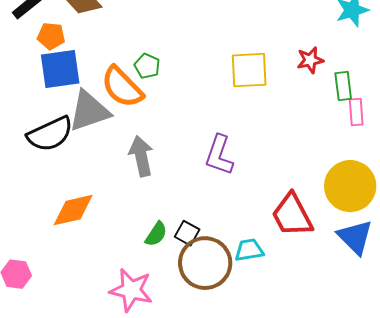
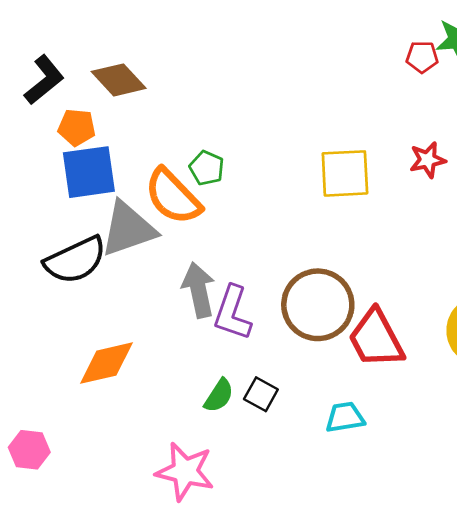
purple L-shape: (219, 155) -> (232, 313), moved
red trapezoid: (292, 215) -> (376, 339), moved
brown circle: (205, 263) -> (318, 305), moved

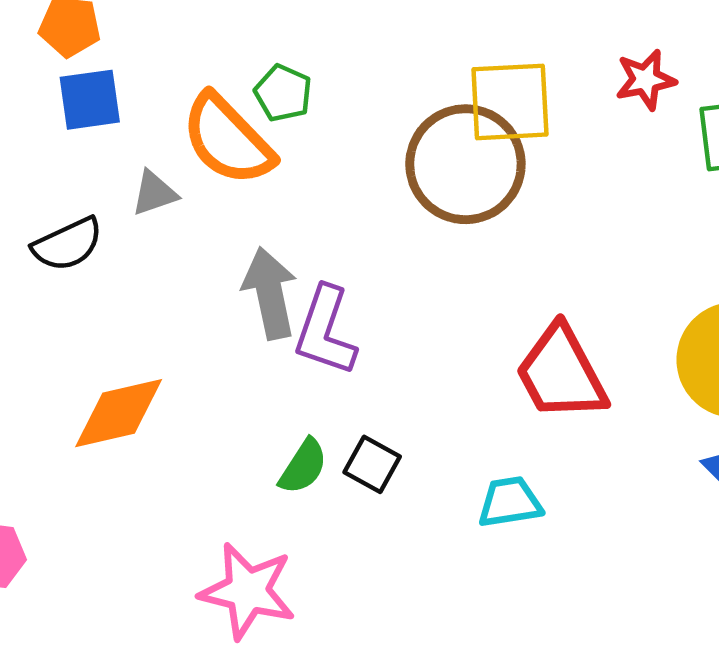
blue square: (89, 172) -> (90, 100), size x0.7
gray triangle: (128, 229) -> (154, 193), size x0.5
black semicircle: (75, 260) -> (68, 244), size x0.7
brown circle: (318, 305) -> (465, 164), moved

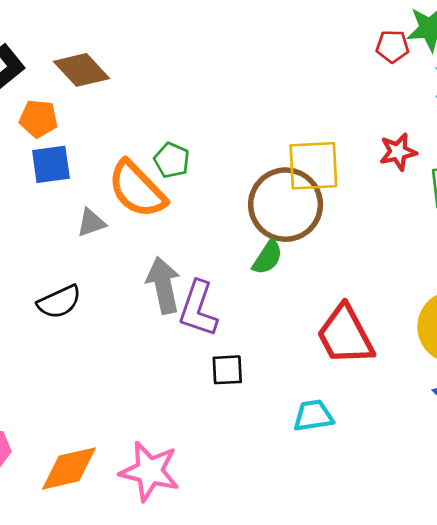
black semicircle: (68, 244) -> (59, 302), moved
orange diamond: (119, 413) -> (69, 468), moved
black square: (372, 464) -> (227, 370), moved, turned -32
green semicircle: (303, 467) -> (268, 257), moved

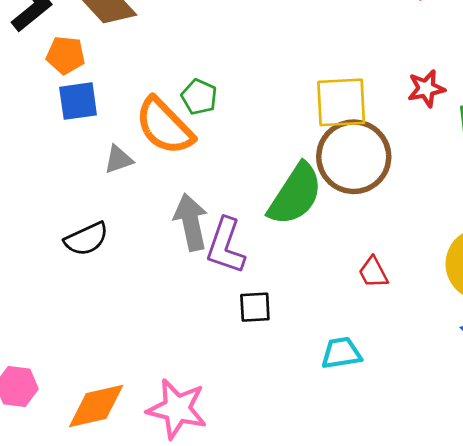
brown circle: (286, 205) -> (354, 157), moved
green semicircle: (268, 257) -> (295, 194), size x1.8
red trapezoid: (345, 335) -> (373, 272), size x0.5

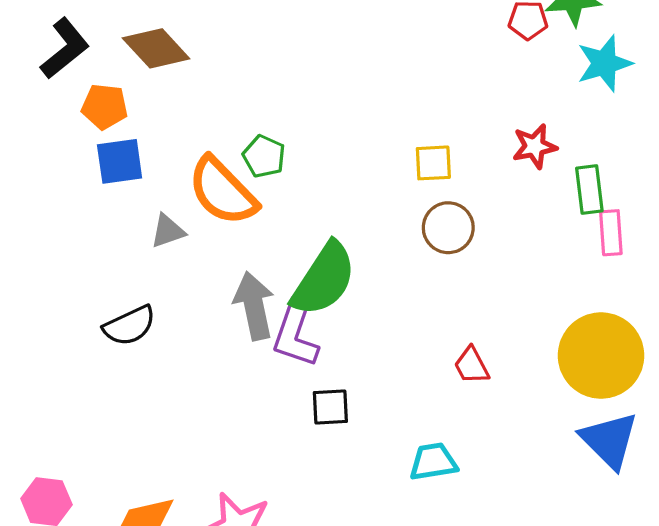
yellow square: (341, 102) -> (433, 163), size x0.6
brown circle: (354, 157) -> (448, 228), size x0.6
green semicircle: (295, 194) -> (324, 279), moved

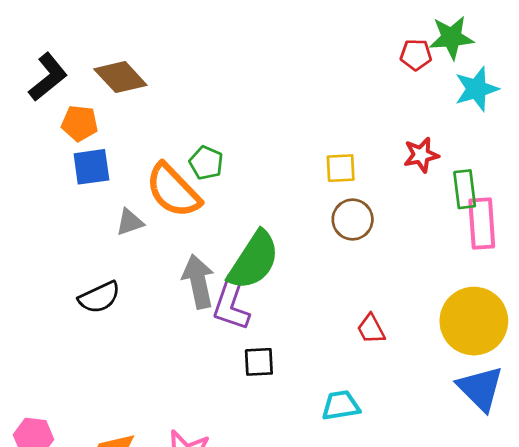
pink rectangle: (611, 233) -> (482, 223), size x1.4

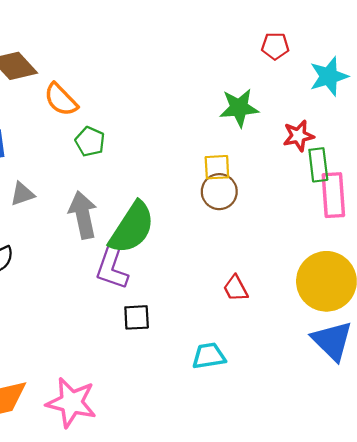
green star: (451, 38) -> (239, 108), moved
red star: (421, 155) -> (298, 136), moved
yellow square: (341, 168) -> (217, 167), moved
orange semicircle: (173, 190) -> (61, 100), moved, size x0.7
gray arrow: (198, 281) -> (83, 215), moved

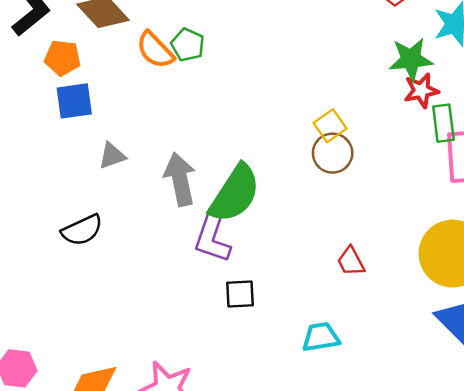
green star: (239, 108) -> (411, 59), moved
green pentagon: (90, 142) -> (188, 45), moved
yellow square: (217, 167) -> (330, 126), turned -32

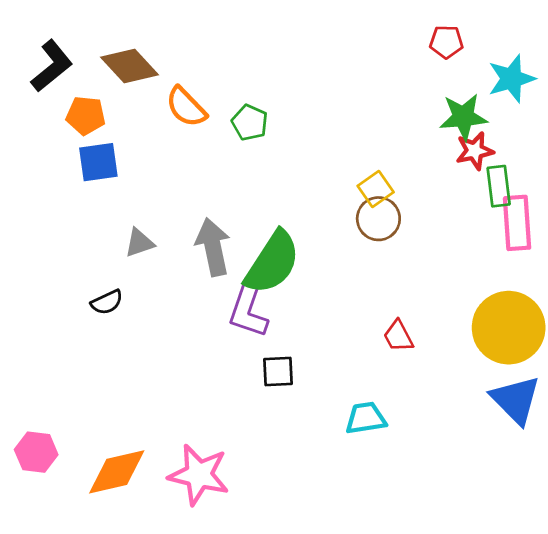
green pentagon: (188, 45) -> (250, 123), moved
gray triangle: (112, 156) -> (139, 243), moved
black semicircle: (82, 230) -> (107, 302), size x0.7

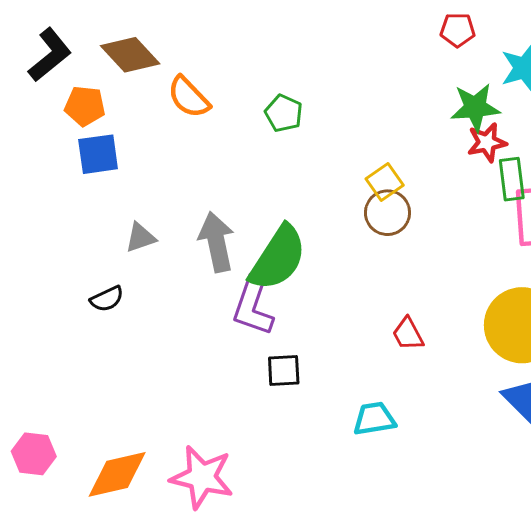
green pentagon: (250, 123) -> (284, 113), moved

